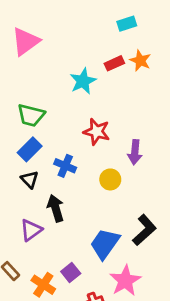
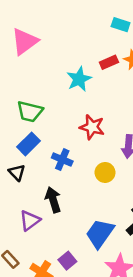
cyan rectangle: (127, 24) -> (121, 25), turned 36
black triangle: (30, 179) -> (17, 172), moved

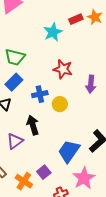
blue cross: (62, 160) -> (40, 94), turned -35
yellow circle: (105, 172) -> (60, 104), moved

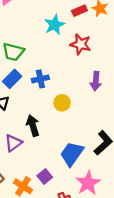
red star: (63, 69) -> (80, 44), moved
blue cross: (40, 94) -> (40, 79), moved

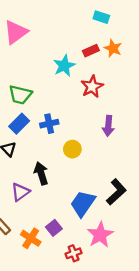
red star: (80, 44) -> (92, 87), turned 30

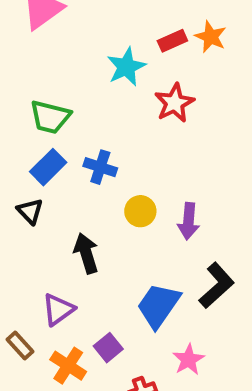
blue cross: (49, 124) -> (100, 167), turned 30
purple arrow: (108, 126) -> (188, 221), moved
purple triangle: (20, 192) -> (58, 309), moved
pink star: (100, 235) -> (188, 360), size x0.7

